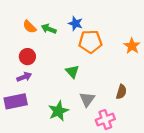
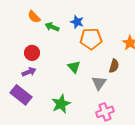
orange semicircle: (30, 27) -> (34, 17), moved
brown semicircle: (121, 92) -> (114, 66), moved
gray triangle: (87, 99) -> (99, 83), moved
purple rectangle: (16, 101) -> (21, 95), turned 50

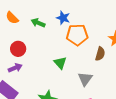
orange semicircle: (34, 17) -> (12, 18), moved
brown semicircle: (114, 66) -> (100, 54), moved

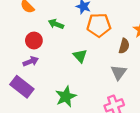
green arrow: (38, 23) -> (56, 24), moved
gray triangle: (85, 79) -> (119, 72), moved

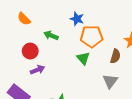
green triangle: (80, 56) -> (83, 58), moved
purple arrow: (31, 61) -> (37, 70), moved

